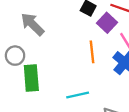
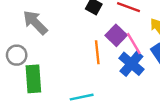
purple square: (107, 23) -> (116, 35), moved

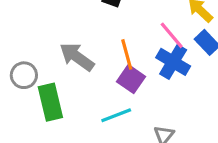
gray arrow: (35, 23) -> (77, 57), moved
purple square: (116, 35) -> (131, 79), moved

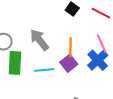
cyan line: (116, 115) -> (44, 70), moved

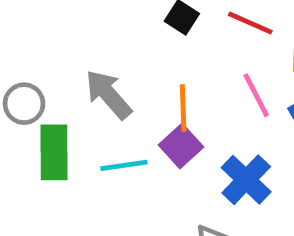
blue cross: (98, 60) -> (246, 180), moved

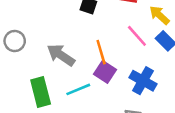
gray circle: (24, 104) -> (15, 41), moved

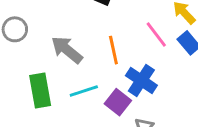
purple square: (105, 72) -> (118, 102), moved
blue cross: (143, 81) -> (141, 80), moved

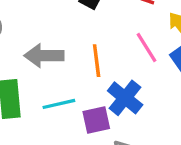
gray arrow: (67, 50) -> (44, 56), turned -44
purple square: (118, 102) -> (96, 120), turned 35

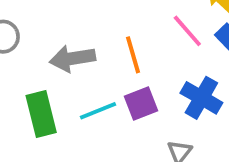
blue cross: (125, 98) -> (201, 98), moved
purple square: (96, 120) -> (141, 103), moved

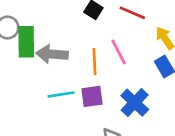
pink line: (187, 31) -> (119, 52), moved
green rectangle: (41, 114) -> (26, 42), moved

